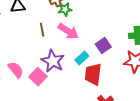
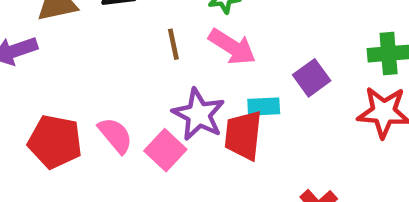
cyan rectangle: (82, 58) -> (264, 107), turned 40
red trapezoid: (93, 74) -> (243, 135), moved

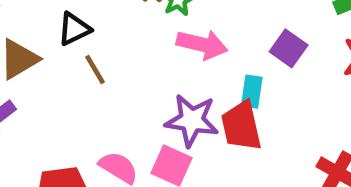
brown line: (173, 44) -> (95, 69), moved
cyan rectangle: (264, 107) -> (252, 92), turned -60

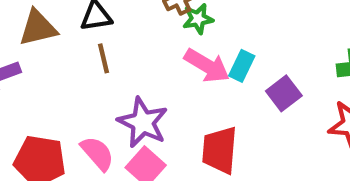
cyan rectangle: (252, 92) -> (242, 66), moved
purple star: (192, 120) -> (143, 122), moved

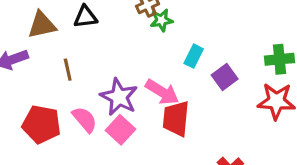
brown line: (103, 58) -> (68, 70), moved
pink arrow: (207, 66) -> (162, 92), moved

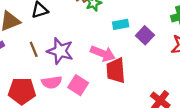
cyan rectangle: (194, 56) -> (121, 24), turned 63
purple star: (119, 97) -> (60, 51), moved
pink semicircle: (85, 119) -> (52, 82), turned 132

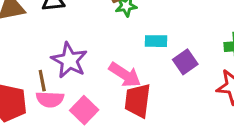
brown line: (34, 49) -> (42, 81), moved

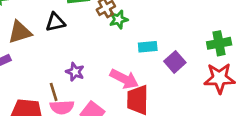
purple star: (69, 60) -> (75, 72), size x0.6

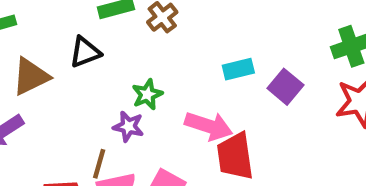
green star: (119, 20) -> (147, 94), moved
brown line: (54, 92) -> (99, 164), turned 42

